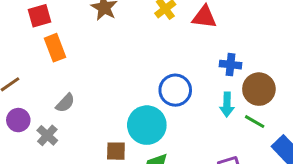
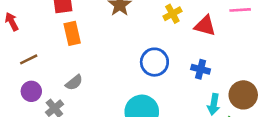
blue cross: (230, 65) -> (201, 69), moved
blue circle: (175, 90) -> (154, 62), moved

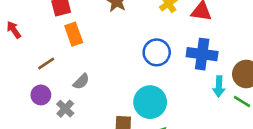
brown line: (29, 59) -> (46, 63), moved
blue cross: (201, 69) -> (202, 54), size x1.6

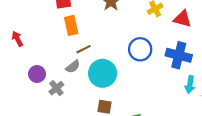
red arrow: (14, 30) -> (17, 39), moved
brown line: (46, 63) -> (84, 49), moved
cyan circle: (150, 102) -> (103, 73), moved

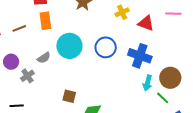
brown line: (84, 49) -> (19, 28), moved
cyan circle: (103, 73) -> (69, 46), moved

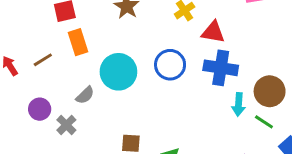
red triangle: (146, 23) -> (213, 32), moved

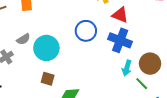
cyan circle: (118, 72) -> (46, 48), moved

